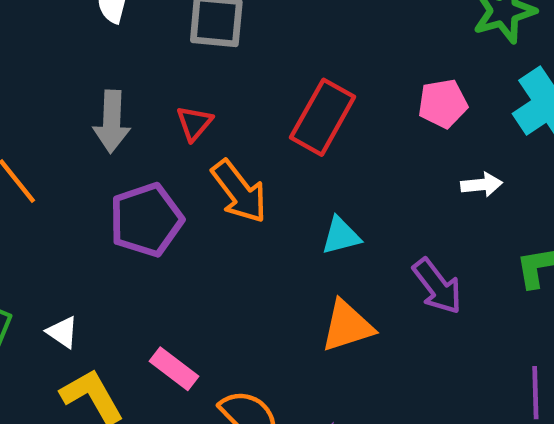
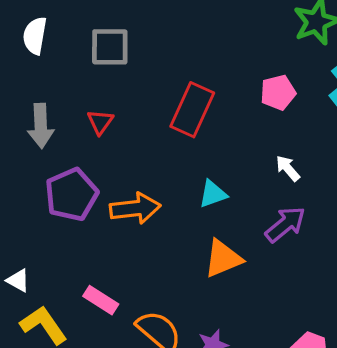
white arrow: (482, 185) -> (288, 168), moved, turned -120
orange arrow: (239, 192) -> (135, 208), moved, turned -54
purple arrow: (437, 286) -> (285, 224), turned -87

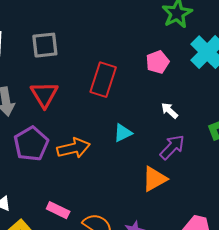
red triangle: (100, 122) -> (44, 95), size x1.6
orange triangle: (223, 259) -> (155, 179), moved

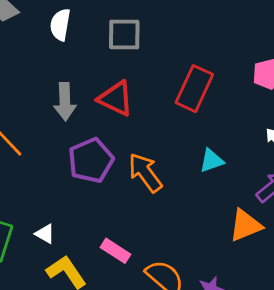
red triangle: (44, 95) -> (116, 99), turned -40
orange arrow: (73, 148) -> (145, 173), turned -120

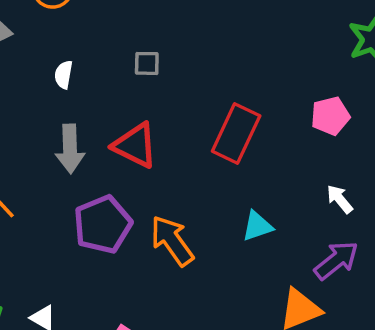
white semicircle: (60, 25) -> (64, 75), moved, size x0.7
gray square: (124, 35) -> (147, 63), size x0.6

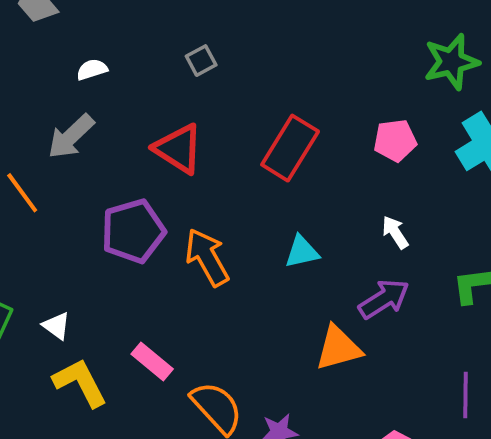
gray square: (147, 63) -> (201, 61), turned -36
white semicircle: (64, 75) -> (92, 70), moved, turned 56
gray arrow: (70, 149) -> (71, 136), moved, turned 42

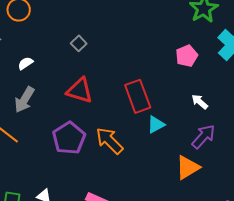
red rectangle: (290, 148) -> (138, 96), moved, turned -36

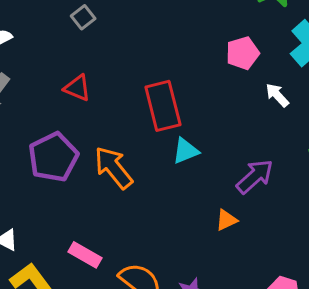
red triangle: (80, 91) -> (77, 88), size x0.7
white arrow: (200, 102) -> (277, 95), moved
orange triangle: (188, 167) -> (226, 220), size x0.6

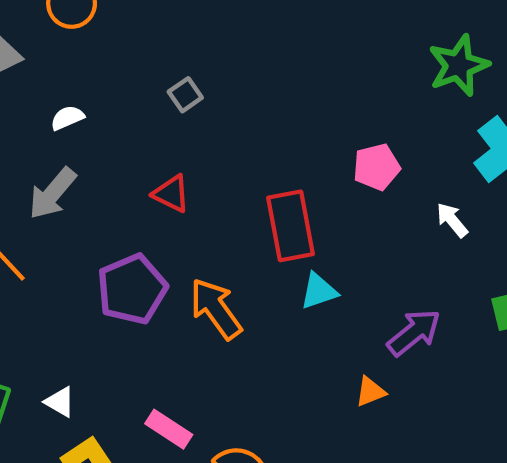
pink pentagon: (243, 53) -> (377, 167), moved

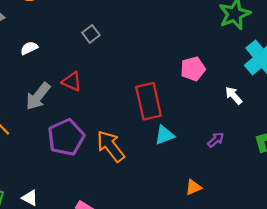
gray arrow: (52, 193) -> (38, 96), moved
red triangle: (171, 194) -> (72, 82), moved
purple arrow: (414, 333) -> (216, 140), moved, size x0.6

